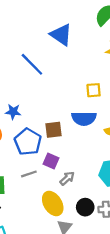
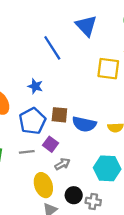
yellow square: (94, 90) -> (108, 69), moved, size x1.5
blue star: (13, 112) -> (35, 86), moved
blue semicircle: (84, 118) -> (84, 124), moved

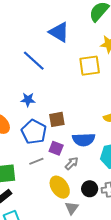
blue semicircle: (84, 124) -> (84, 140), moved

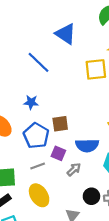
yellow ellipse: (60, 187) -> (39, 195), moved

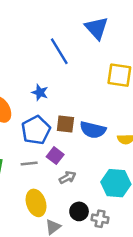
blue semicircle: (87, 145) -> (93, 130), moved
yellow ellipse: (39, 195) -> (36, 203), moved

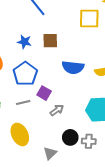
brown square: (65, 124) -> (50, 41), moved
yellow ellipse: (36, 203) -> (20, 134), moved

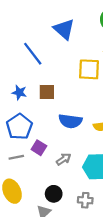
gray arrow: (57, 110) -> (64, 159), moved
black circle: (70, 137) -> (54, 194), moved

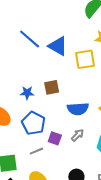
blue triangle: (64, 29) -> (58, 46), moved
blue line: (33, 54) -> (30, 39), moved
gray arrow: (64, 159) -> (78, 135), moved

